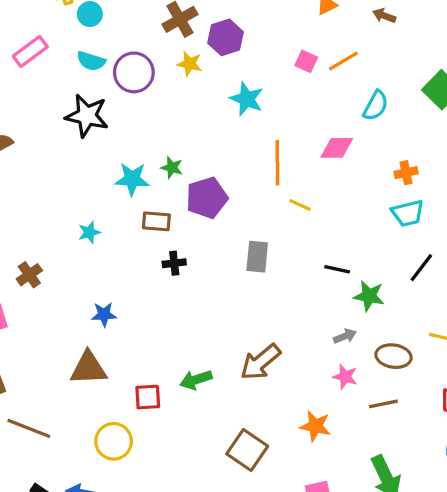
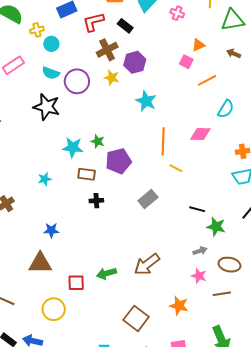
pink square: (306, 61) -> (186, 62), moved
gray rectangle: (257, 257) -> (148, 199), turned 42

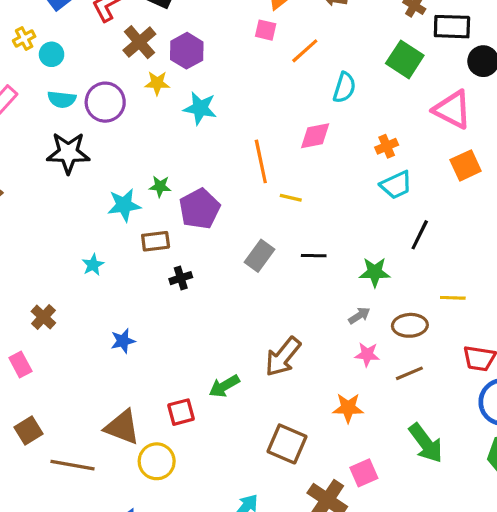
cyan star: (146, 101) -> (200, 108), moved
black line: (197, 209) -> (314, 256), moved
brown triangle: (40, 263) -> (122, 427), moved, turned 35

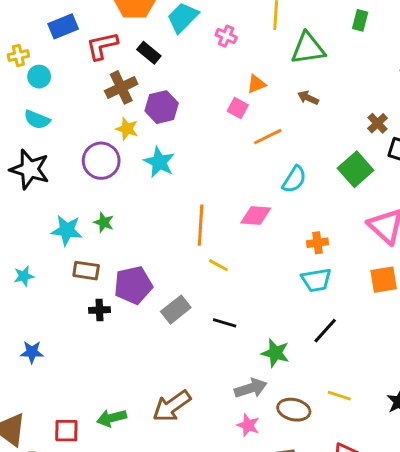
purple circle: (105, 102) -> (101, 161), moved
purple pentagon: (199, 209) -> (133, 285), moved
gray arrow: (359, 316) -> (251, 388), size x1.5

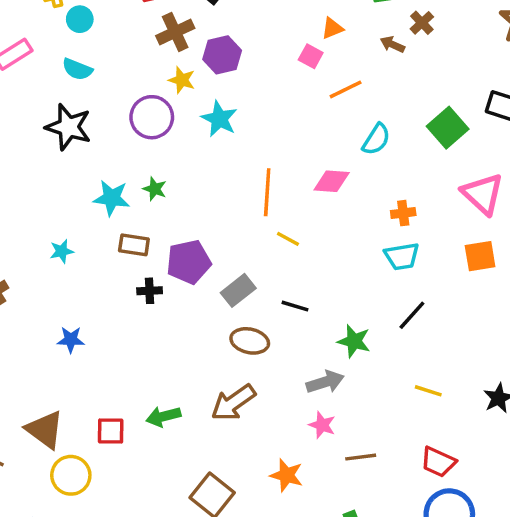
brown cross: (377, 123) -> (422, 23), moved
brown ellipse: (294, 410) -> (250, 341), moved

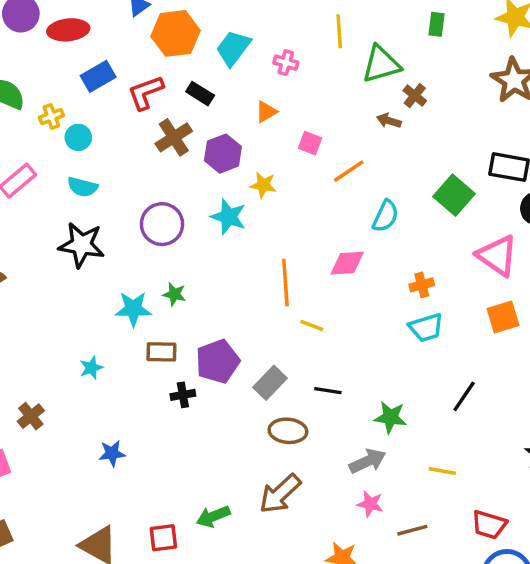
orange triangle: (332, 28) -> (266, 112), moved
yellow star: (182, 80) -> (263, 185), moved
black line: (412, 315) -> (464, 396), moved
yellow line: (428, 391) -> (442, 471), moved

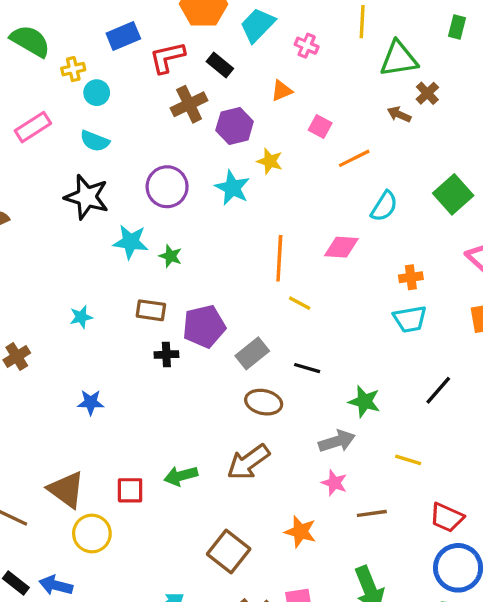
cyan star: (133, 309) -> (131, 242), moved

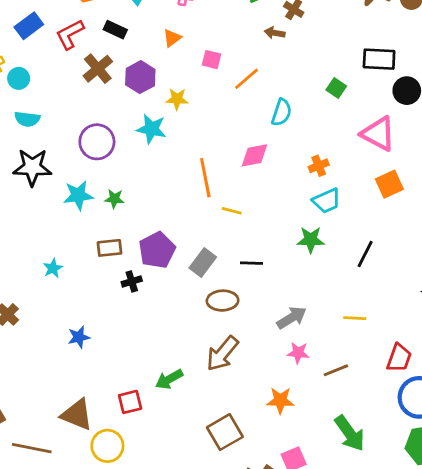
green square: (453, 194) -> (336, 88), size x0.6
green star: (364, 402) -> (311, 240), moved
red trapezoid: (447, 517) -> (399, 358), turned -80
brown square: (229, 552) -> (225, 432), turned 36

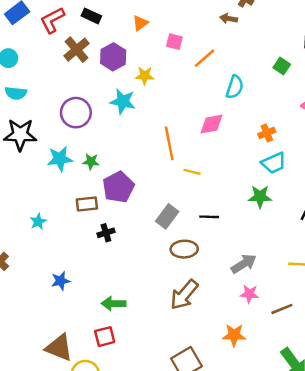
purple pentagon: (157, 250) -> (118, 187), moved
green arrow: (169, 379) -> (114, 304), moved, turned 30

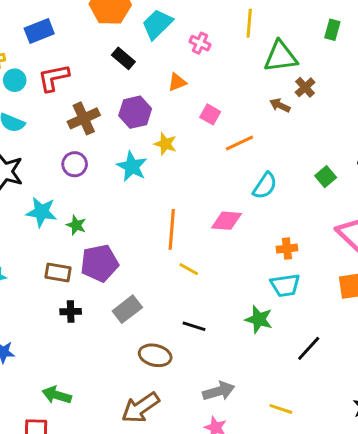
red L-shape: (52, 20) -> (54, 78), moved
brown cross: (77, 50) -> (84, 118), moved
purple circle: (76, 113) -> (75, 164), size x0.7
gray rectangle: (167, 216) -> (127, 309), moved

